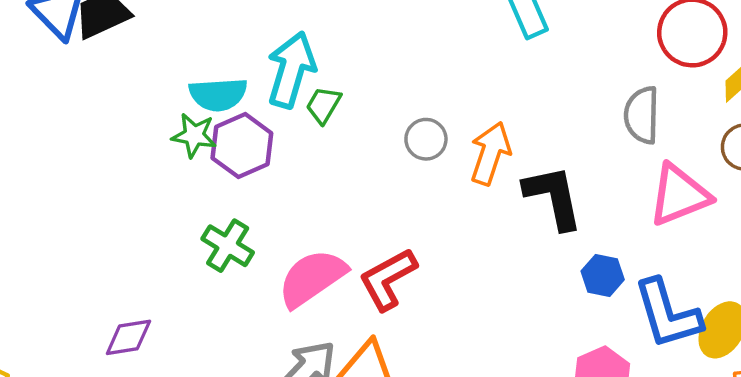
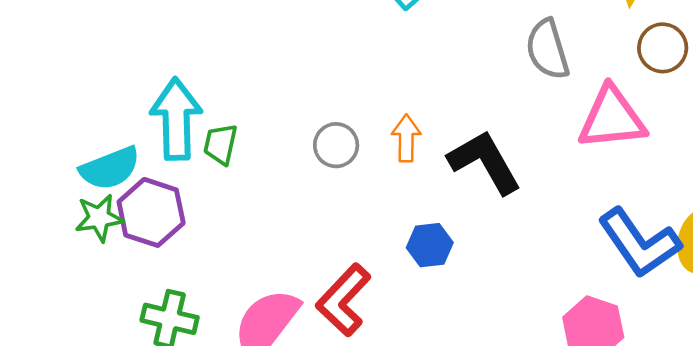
orange arrow: (490, 153) -> (406, 138), size x0.7
pink triangle: (679, 195) -> (612, 118), turned 34
blue hexagon: (603, 275) -> (430, 245), moved

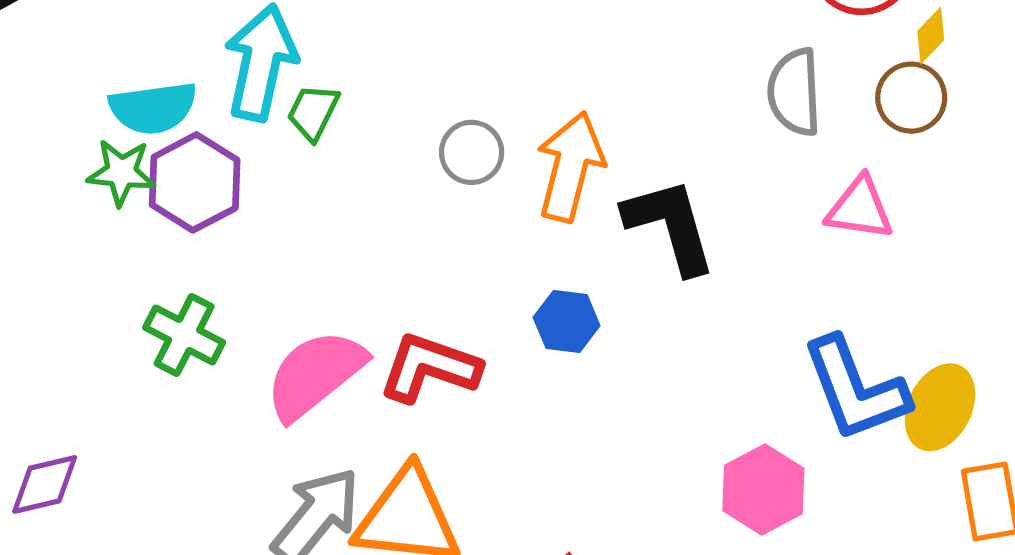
brown circle: (663, 48) -> (911, 98), moved
pink triangle: (612, 118) -> (860, 208), size x0.7
orange arrow: (406, 138) -> (570, 167), size x1.6
red L-shape: (343, 300) -> (430, 368), turned 52

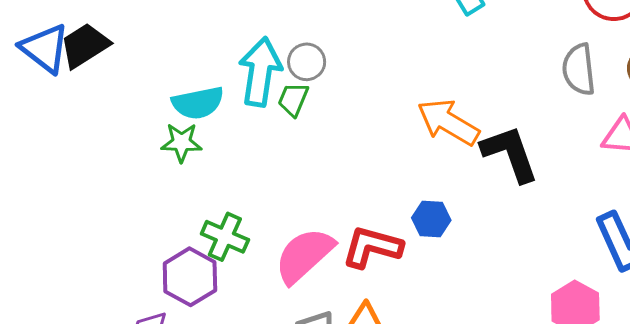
gray circle: (472, 152) -> (307, 62), moved
orange arrow: (570, 167) -> (448, 122), turned -70
purple hexagon: (195, 182) -> (190, 277), moved
blue hexagon: (567, 321) -> (431, 219), moved

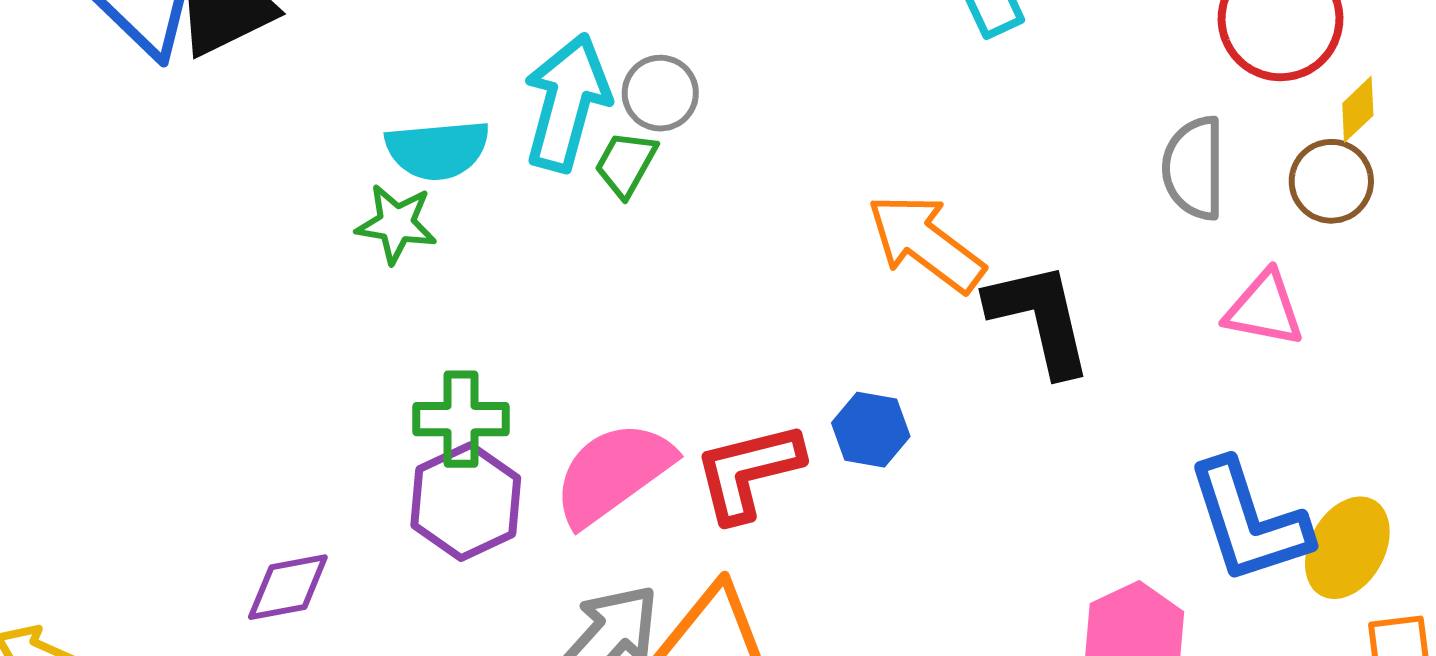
green cross: (225, 237) -> (461, 419), turned -30
red L-shape: (372, 247) -> (748, 472), turned -36
purple hexagon: (190, 277) -> (466, 502), moved

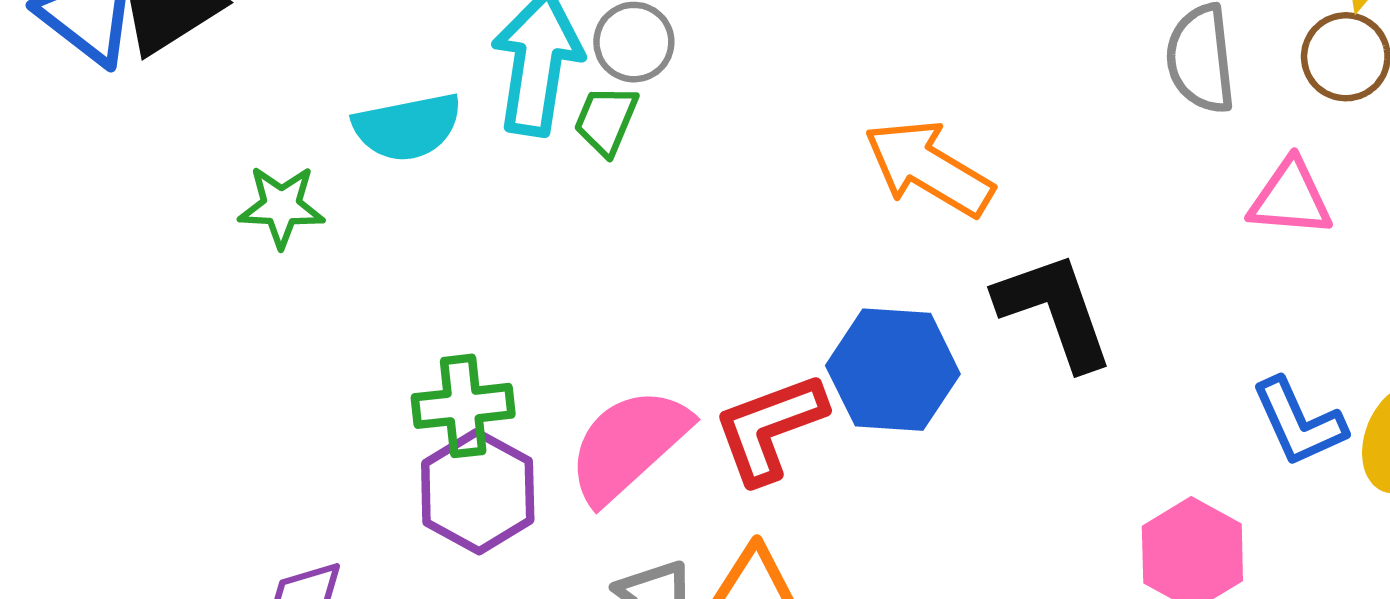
green star: (396, 224) -> (281, 206), moved
black L-shape: (1040, 318) -> (1055, 310), moved
blue hexagon: (871, 430) -> (893, 370), size x1.6
blue L-shape: (1249, 522) -> (1299, 422), size x0.7

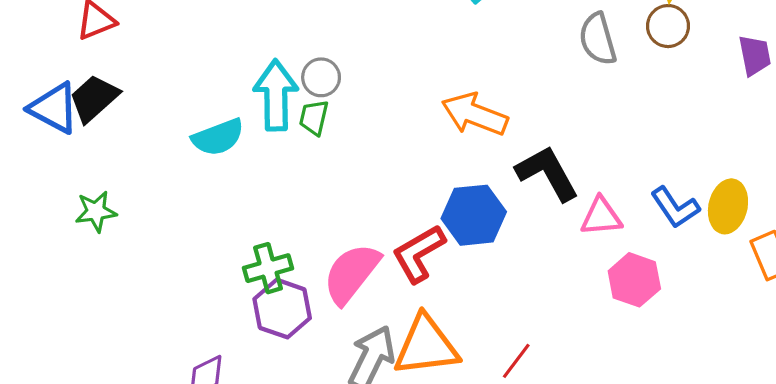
pink triangle: (1290, 198) -> (601, 217), moved
green star: (281, 206) -> (96, 211), moved

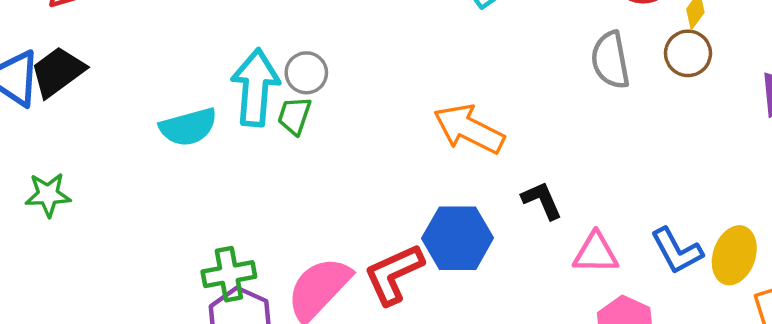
black L-shape: (547, 173) -> (542, 200), size x0.6

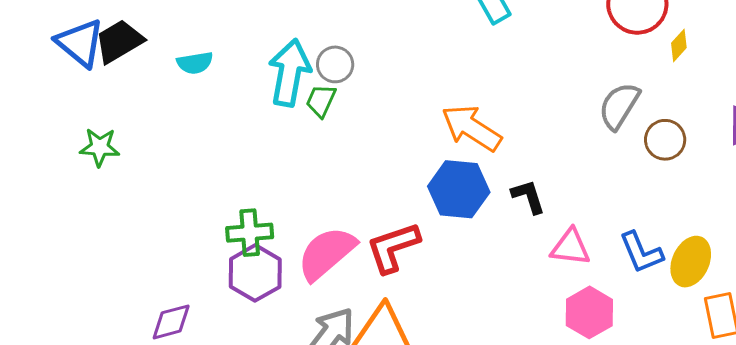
brown circle: (688, 53) -> (665, 140), moved
gray semicircle: (610, 60) -> (619, 106), moved, turned 36
cyan semicircle: (188, 127) -> (195, 63), moved, size x0.7
blue hexagon: (458, 238) -> (459, 189), moved

